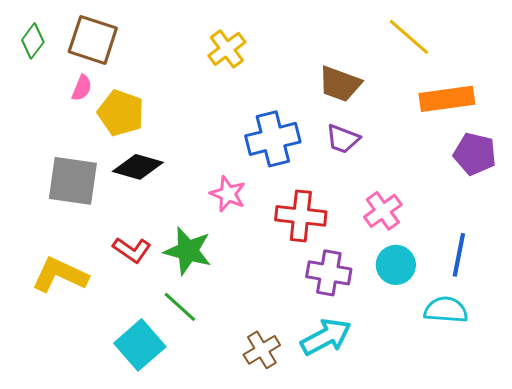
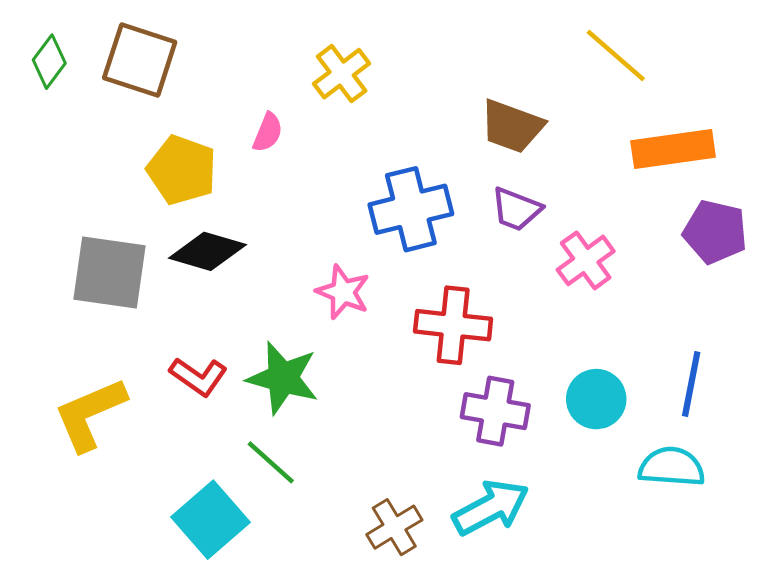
pink semicircle: (82, 88) -> (268, 132), moved
pink cross: (383, 211) -> (586, 260), moved
yellow L-shape: (60, 275) -> (90, 414), turned -48

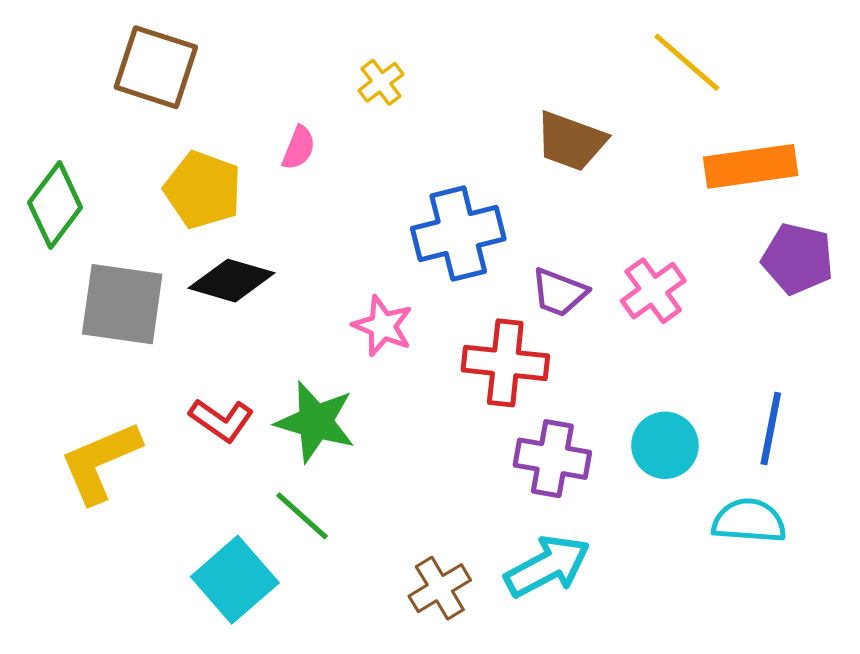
green diamond: (49, 62) -> (55, 205), moved, size x1.4
yellow cross: (342, 74) -> (381, 82), size x0.7
purple trapezoid: (516, 209) -> (559, 292), moved

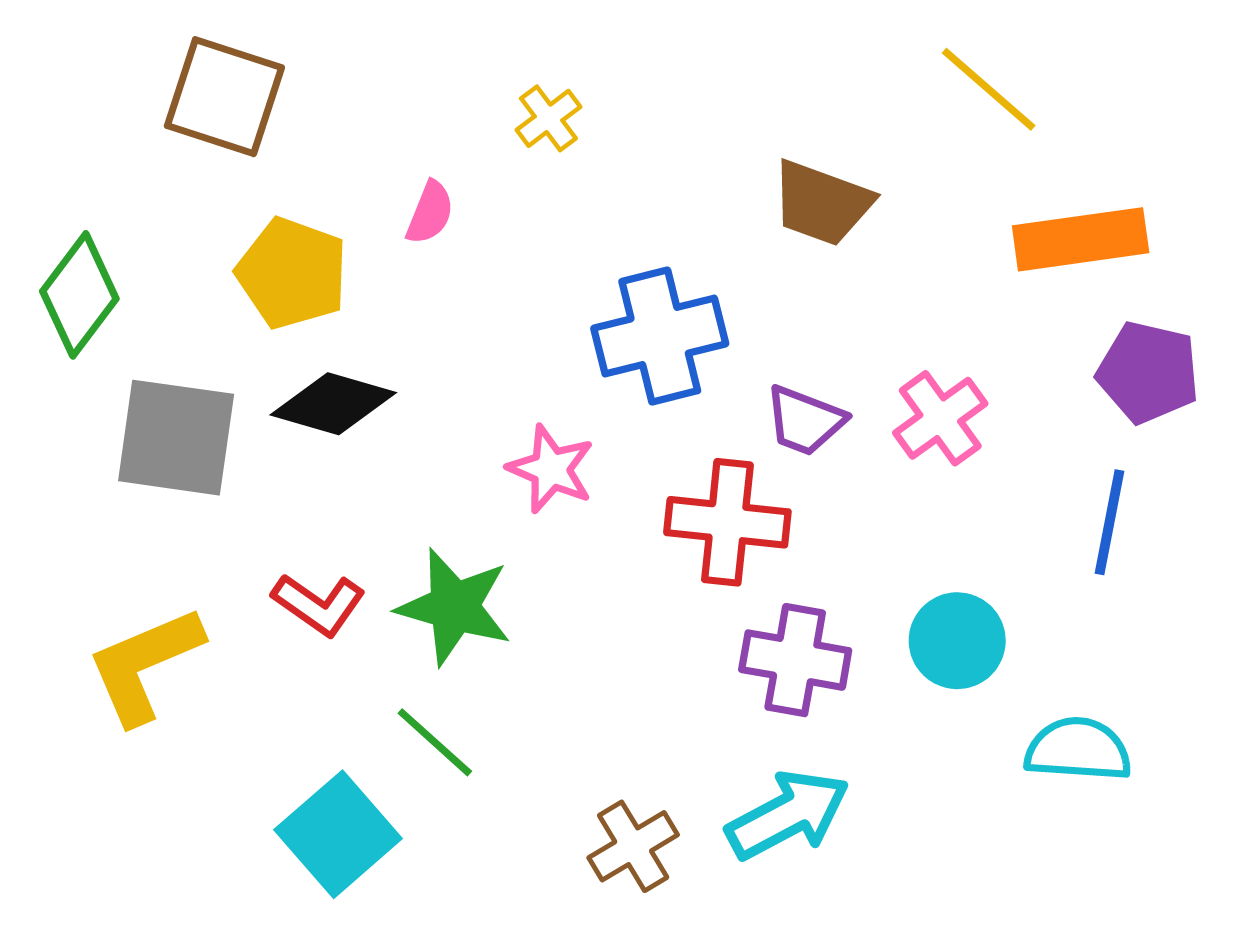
blue line: (771, 428) -> (1110, 522), moved

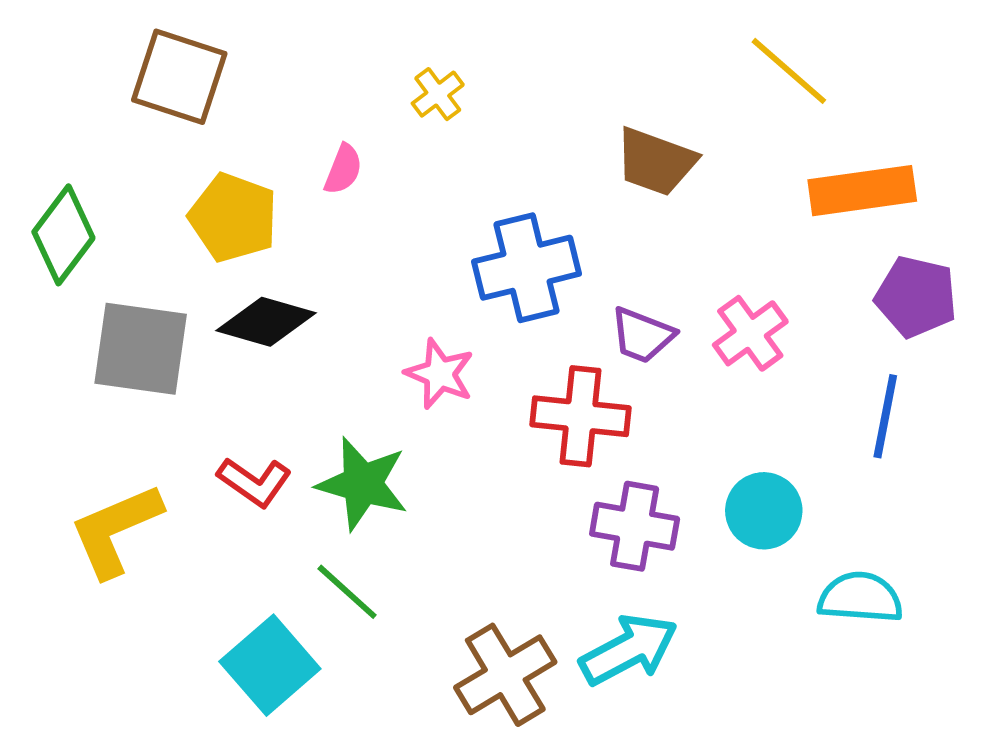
brown cross: (633, 846) -> (505, 675), size x1.4

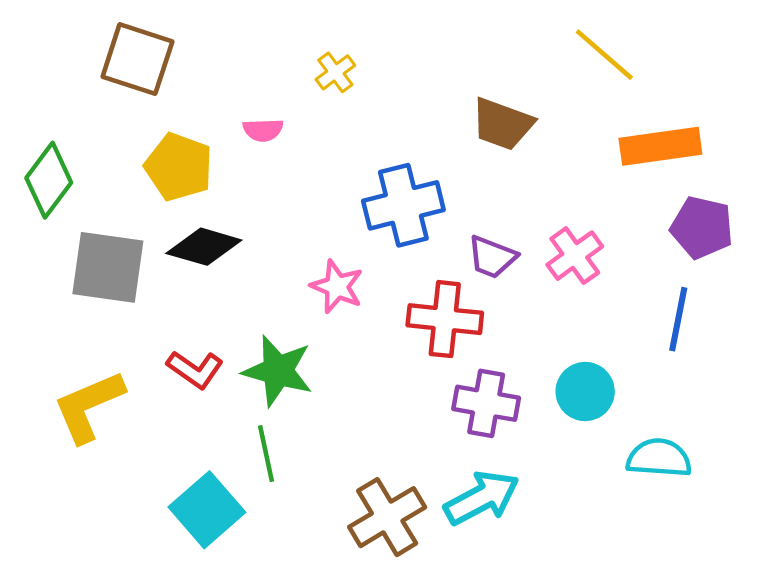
pink semicircle: (343, 169) -> (263, 130), turned 66
green line: (347, 592) -> (266, 454), turned 36

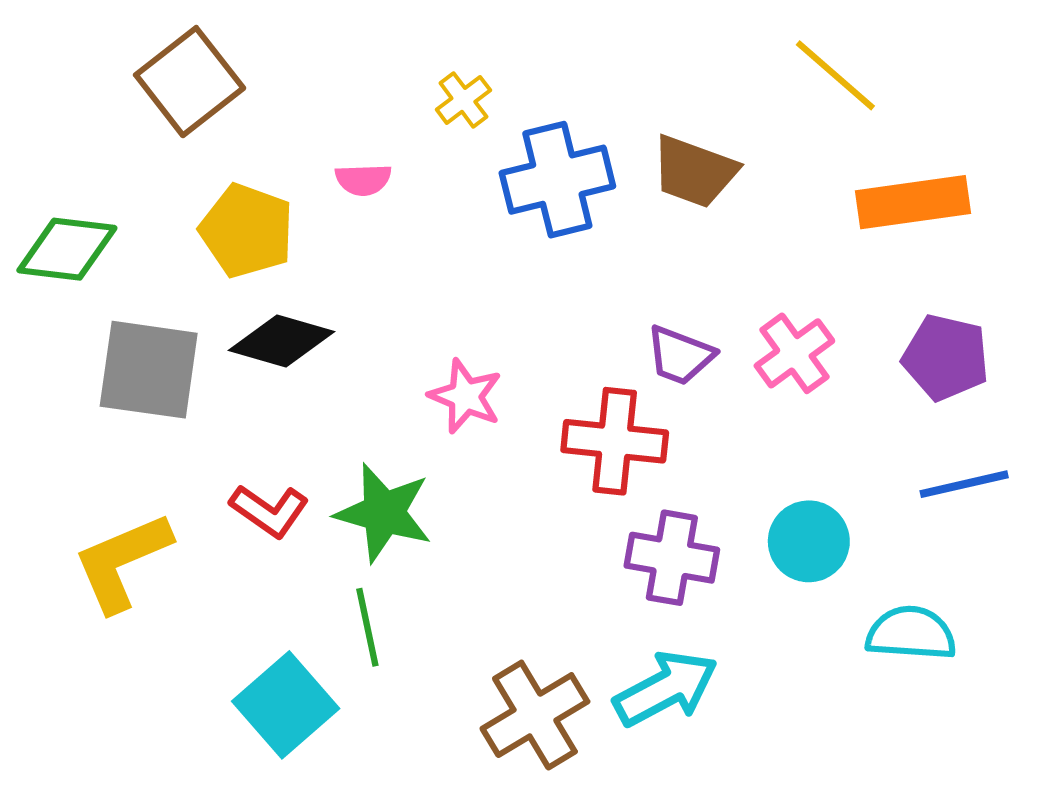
brown square: (137, 59) -> (190, 82), turned 34
green diamond: (49, 180) -> (67, 249), turned 60
blue cross: (403, 205) -> (557, 180), moved
purple pentagon: (702, 227) -> (946, 357), moved
blue line: (678, 319) -> (964, 484), moved, turned 66

